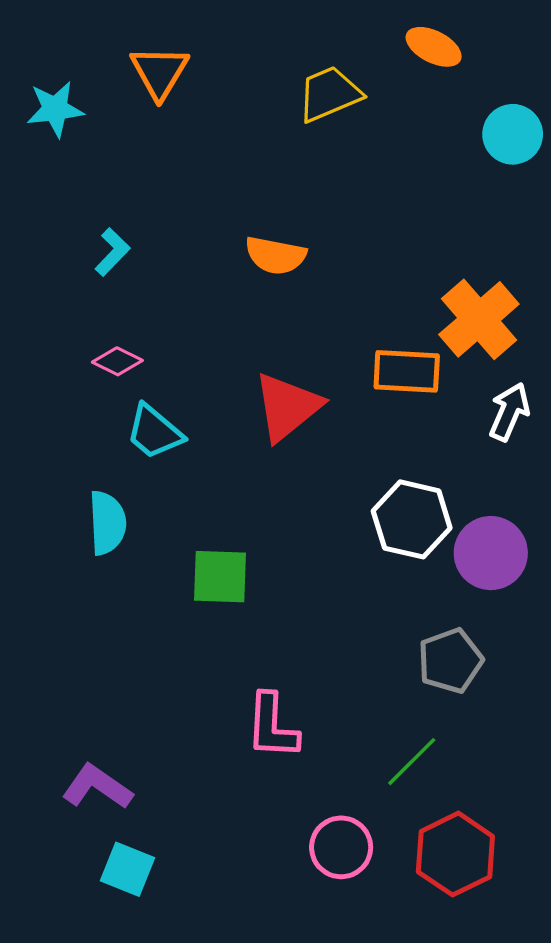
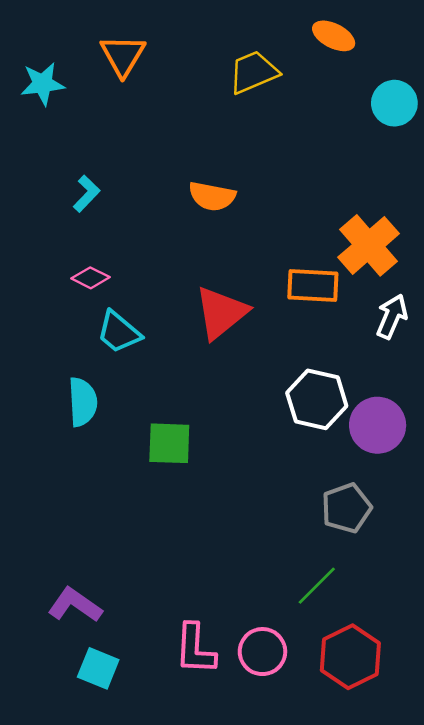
pink L-shape: (272, 726) -> (195, 649), moved

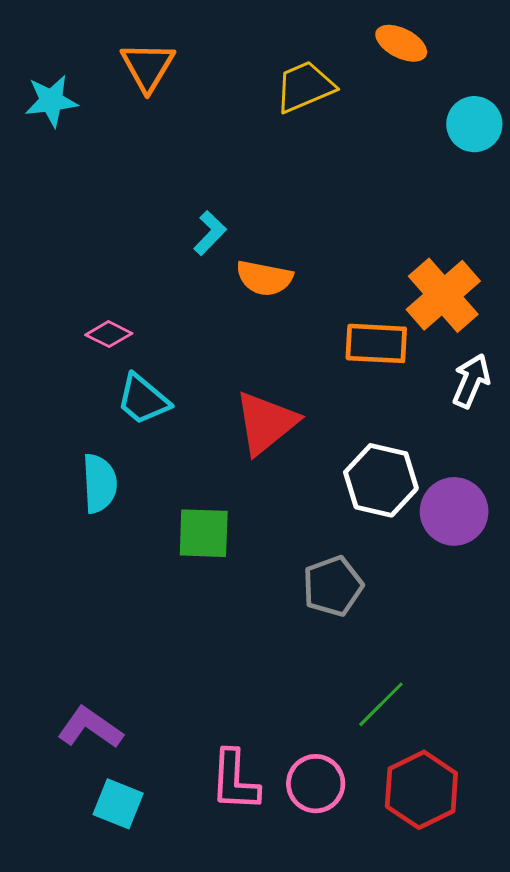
cyan L-shape: (87, 194) -> (210, 233), moved
orange semicircle: (212, 196) -> (264, 278), moved
red triangle: (221, 313) -> (266, 423), moved
gray pentagon: (347, 508) -> (333, 586), moved

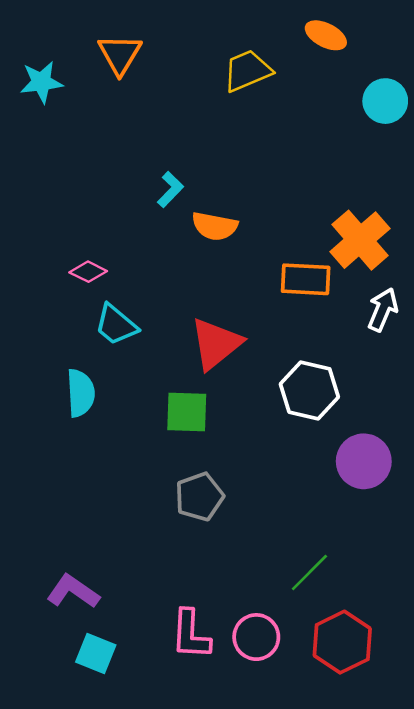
purple circle: (454, 511) -> (364, 461), moved
green square: (204, 533) -> (187, 412), moved
gray pentagon: (333, 586) -> (199, 497), moved

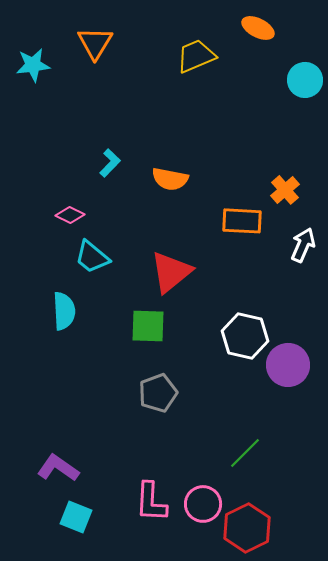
cyan L-shape: (170, 190) -> (110, 163), moved
orange cross: (360, 240) -> (285, 190), size x0.6
white hexagon: (309, 391) -> (245, 336), moved
red hexagon: (342, 642) -> (247, 528), moved

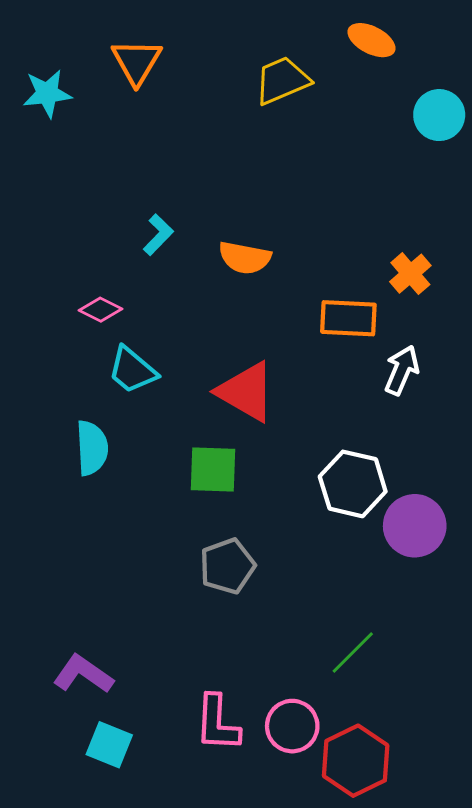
white arrow: (303, 245) -> (402, 370), moved
red triangle: (171, 272) -> (246, 392), turned -51

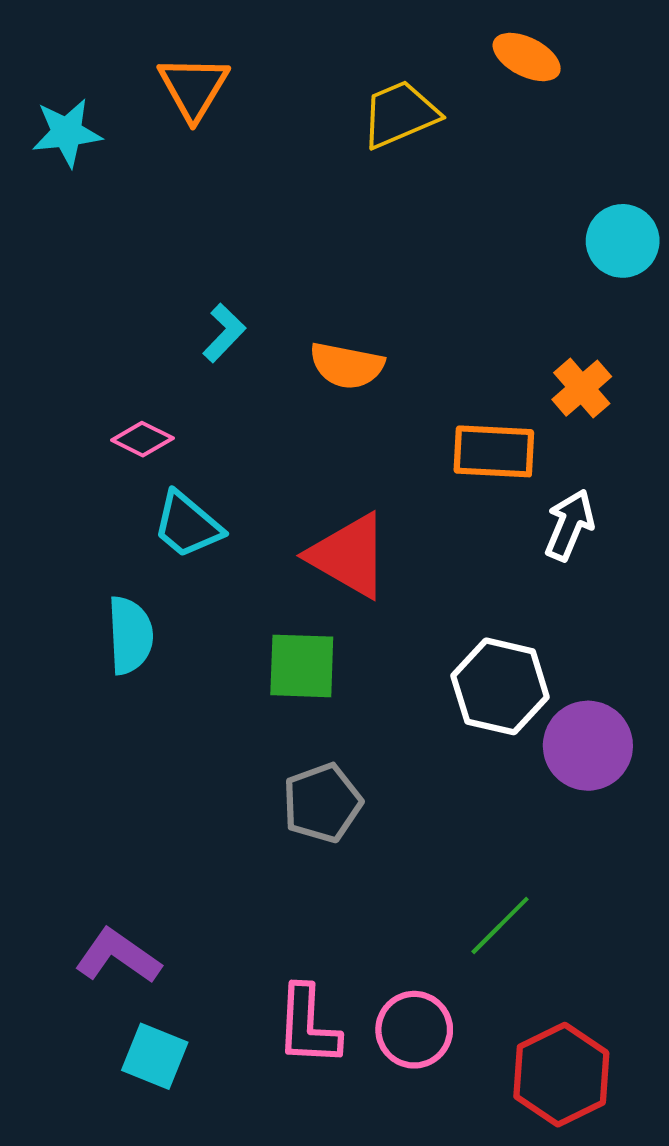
cyan circle: (439, 115) -> (623, 241), moved
red hexagon: (356, 761) -> (561, 1075), moved

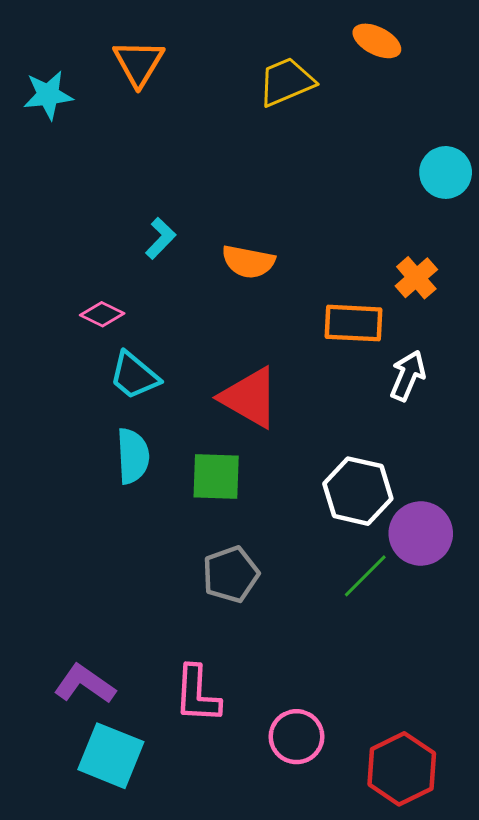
cyan semicircle: (130, 635) -> (133, 456), moved
green line: (500, 925) -> (365, 576), moved
pink L-shape: (308, 1026) -> (197, 694), moved
cyan square: (155, 1056) -> (111, 756), size x1.4

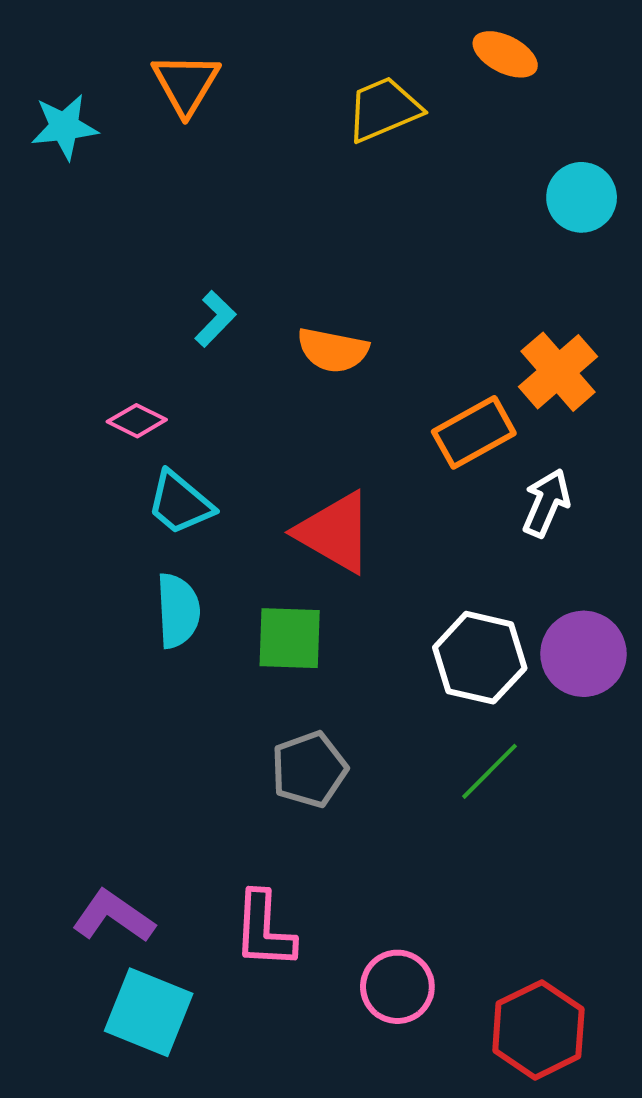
cyan circle: (446, 172) -> (582, 197), moved
orange cross: (416, 278) -> (558, 372), size x1.4
orange rectangle: (354, 323) -> (474, 432), turned -32
purple circle: (421, 533) -> (583, 654), moved

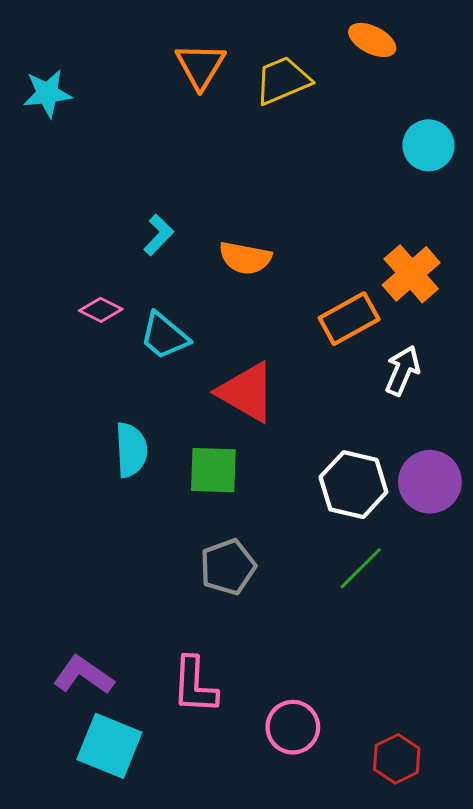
orange triangle: (186, 84) -> (200, 66), moved
cyan trapezoid: (180, 503) -> (164, 336), moved
red hexagon: (538, 1030) -> (397, 759), size x0.7

